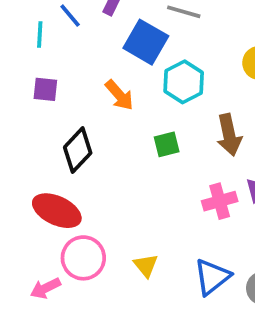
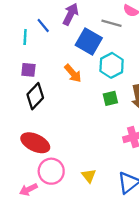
green square: (167, 144) -> (110, 98), moved
black diamond: (78, 150) -> (35, 96), moved

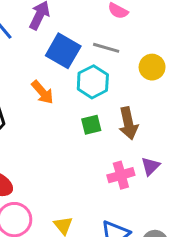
gray line: (112, 23) -> (106, 48), moved

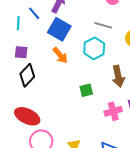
blue square: (63, 51) -> (59, 29), moved
green square: (91, 125) -> (86, 90), moved

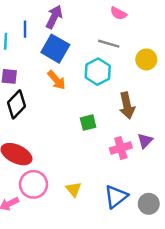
blue line: (34, 13) -> (25, 29), turned 40

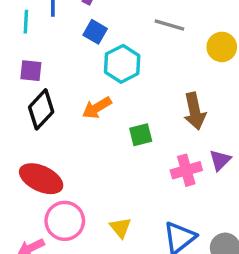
blue square: (55, 49) -> (95, 32), size x0.6
cyan hexagon: (98, 72) -> (122, 64), moved
orange arrow: (57, 80) -> (97, 108), moved, turned 100

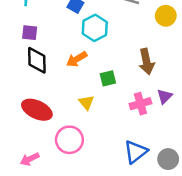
black diamond: (41, 109) -> (37, 60), turned -44
pink circle: (65, 221) -> (69, 140), moved
yellow triangle: (120, 228) -> (86, 102), moved

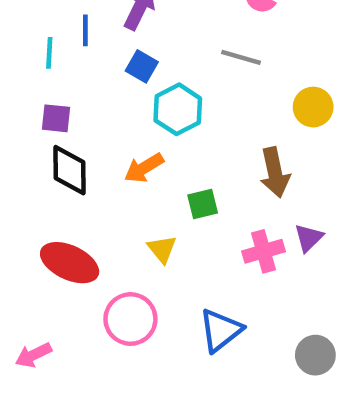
yellow circle: (166, 16) -> (313, 107), moved
blue triangle: (136, 152) -> (221, 330), moved
pink arrow: (30, 159) -> (33, 355), moved

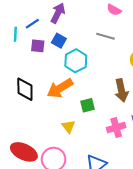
blue line: (85, 30) -> (32, 24), turned 56
purple square: (56, 118) -> (38, 46), moved
orange arrow: (144, 168) -> (60, 88), size x1.4
red ellipse: (70, 263) -> (24, 152), moved

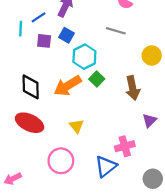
green square: (88, 105) -> (97, 79), moved, turned -32
pink cross: (116, 128) -> (125, 146), moved
red ellipse: (24, 152) -> (30, 123), moved

